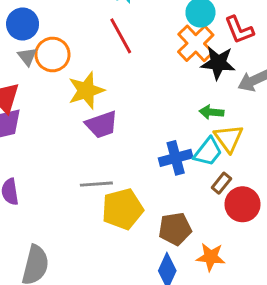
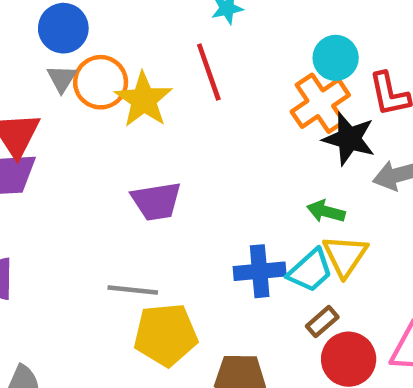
yellow star: (86, 90) -> (144, 100), moved, turned -30

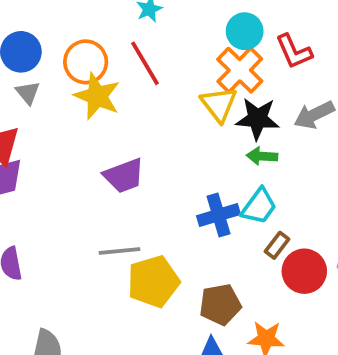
orange circle: (101, 82) -> (86, 62), moved
black star: (349, 139) -> (258, 119), moved
yellow triangle: (345, 256) -> (219, 104), moved

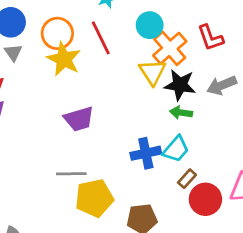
cyan circle: (245, 31) -> (150, 25), moved

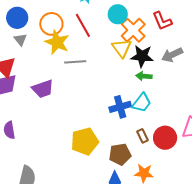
purple trapezoid: (79, 119) -> (43, 89), moved
gray line: (71, 174) -> (75, 62), moved
brown rectangle: (187, 179) -> (143, 136), moved, turned -64

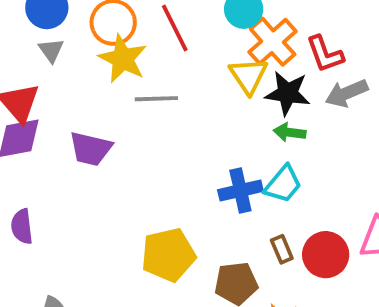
red L-shape: (162, 21) -> (325, 54), moved
purple trapezoid: (43, 89) -> (91, 149), turned 30

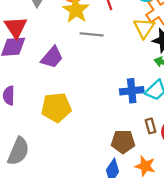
purple trapezoid: (91, 149) -> (52, 57), turned -70
yellow pentagon: (168, 255) -> (56, 108), moved

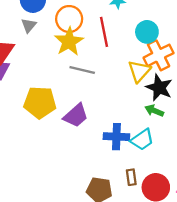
purple trapezoid: (52, 57) -> (76, 116), moved
yellow pentagon: (56, 108) -> (40, 102), moved

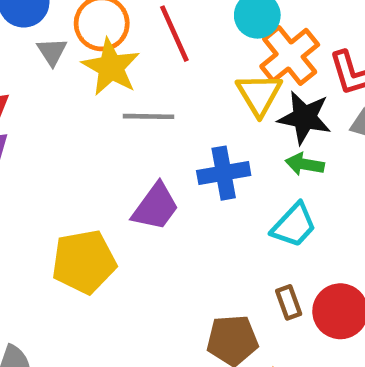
gray triangle: (29, 25) -> (52, 52), moved
yellow pentagon: (40, 102) -> (84, 262), moved
blue cross: (116, 137) -> (224, 173), moved

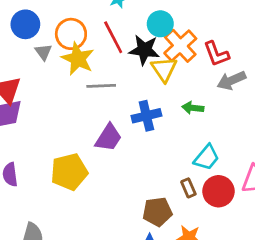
black star: (305, 118) -> (144, 50), moved
cyan trapezoid: (294, 225) -> (207, 158), moved

